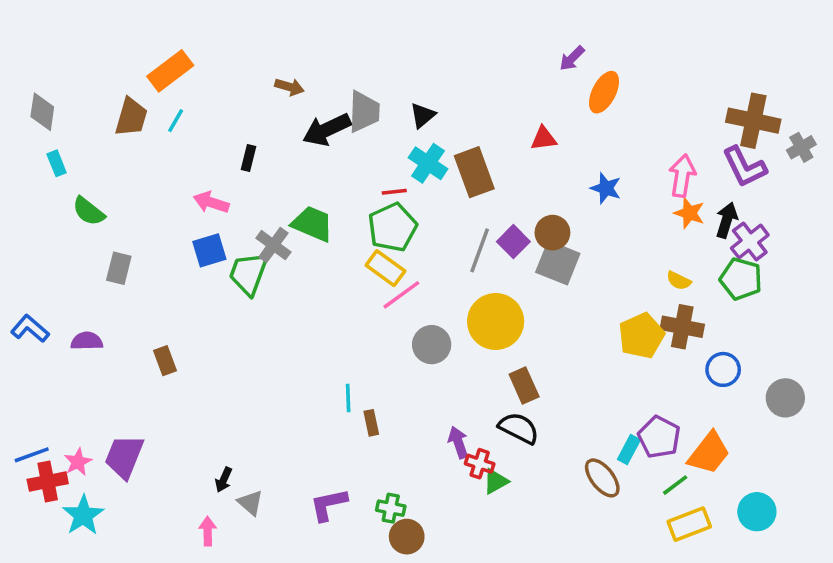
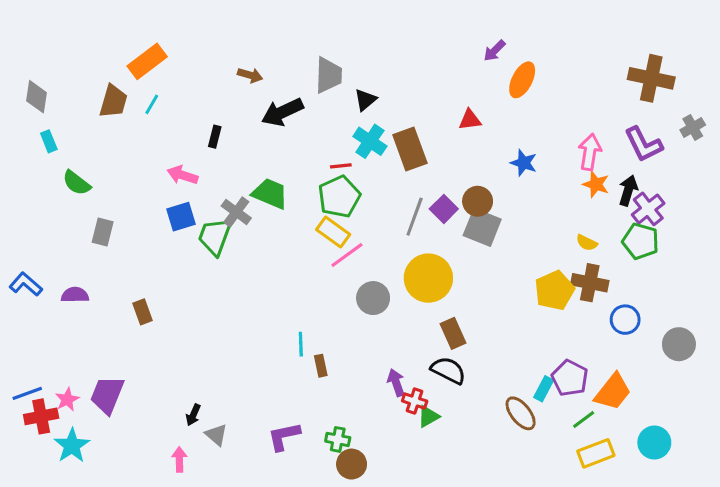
gray trapezoid: (364, 112) -> (328, 75), moved
brown cross: (753, 121) -> (651, 78), moved

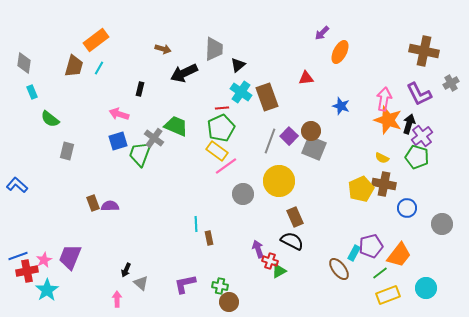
orange star: (596, 184) -> (388, 120), size x1.6
purple semicircle: (75, 295) -> (110, 206), moved
purple pentagon: (570, 378) -> (371, 246), turned 30

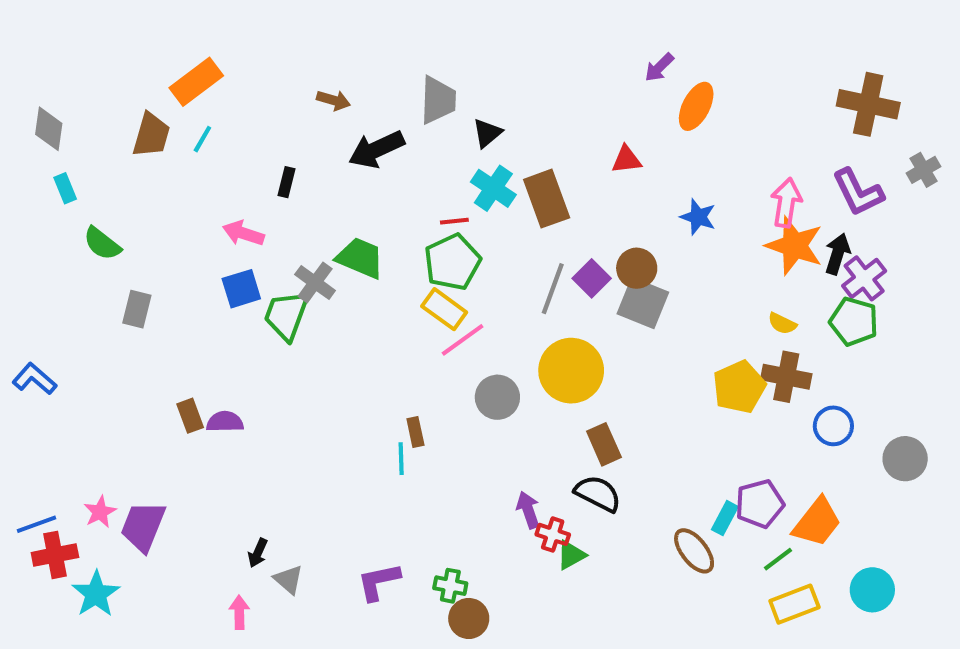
brown rectangle: (209, 238) -> (415, 432), moved
pink star: (44, 260) -> (100, 512), moved

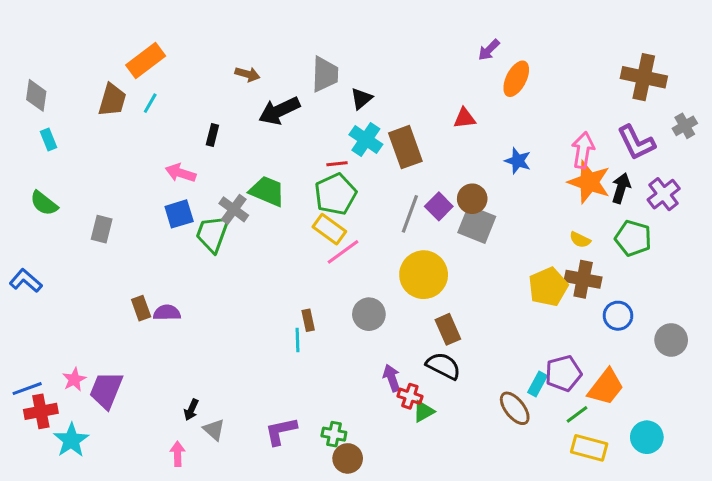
green semicircle: (102, 244) -> (44, 203), moved
purple cross: (864, 278) -> (664, 194), moved
gray circle: (497, 397) -> (369, 314), moved
yellow rectangle: (794, 604) -> (589, 448), turned 36

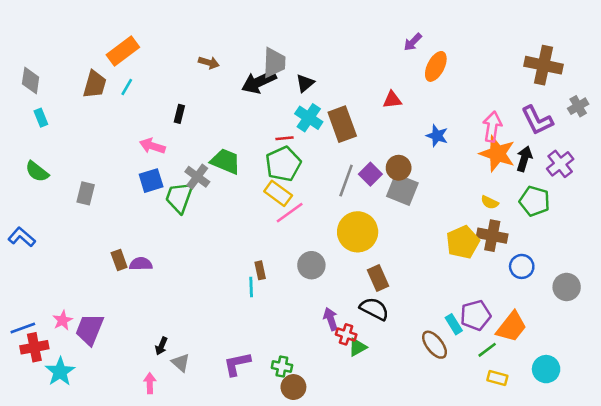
black arrow: (279, 111) -> (259, 82), moved
cyan rectangle: (537, 384) -> (454, 324), turned -60
yellow rectangle: (589, 448) -> (497, 378), size x0.7

